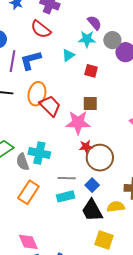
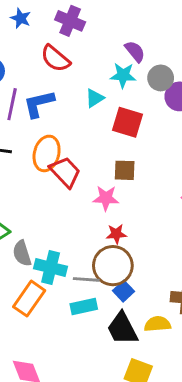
red square: (91, 71) -> (128, 122), size x1.5
pink star: (78, 123) -> (106, 198), size x0.7
cyan cross: (39, 153) -> (51, 268), moved
brown circle: (100, 158) -> (113, 266), moved

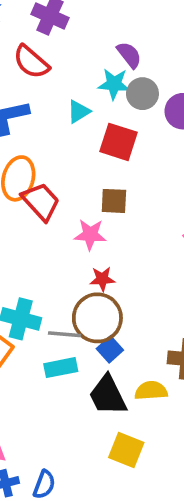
gray circle: (161, 78) -> (142, 94), moved

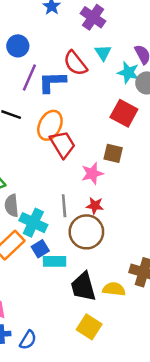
red semicircle: (31, 62) -> (75, 63), moved
cyan triangle: (79, 112) -> (103, 53), moved, turned -42
pink star: (90, 235) -> (92, 173), turned -30
gray line: (64, 334) -> (64, 206), moved, turned 70
blue square: (110, 349) -> (40, 249), moved

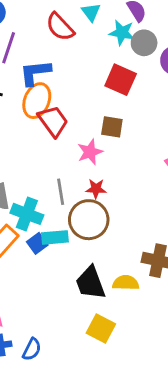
blue L-shape: (52, 82) -> (35, 73), moved
cyan rectangle: (55, 261) -> (55, 237), moved

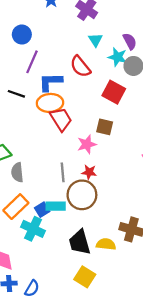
red semicircle: (60, 27) -> (80, 66), moved
orange ellipse: (37, 101) -> (50, 103), turned 60
cyan cross: (27, 214) -> (33, 229), moved

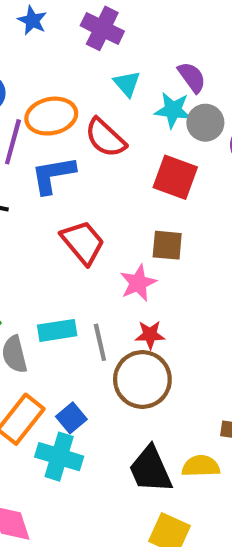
orange ellipse: (50, 103) -> (51, 116), moved
cyan rectangle: (56, 206) -> (57, 330), moved

